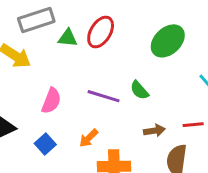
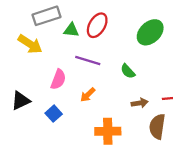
purple line: (104, 96) -> (88, 61), moved
orange arrow: (89, 138) -> (88, 95), moved

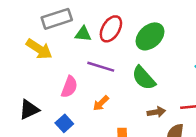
green ellipse: (150, 32) -> (150, 36), moved
green semicircle: (128, 71) -> (144, 78), size x1.5

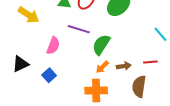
green semicircle: (144, 78) -> (101, 45), moved, turned 75
orange arrow: (101, 103) -> (102, 67), moved

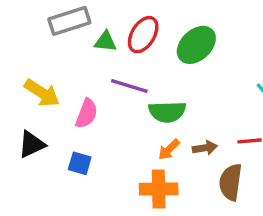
yellow arrow: (29, 15) -> (42, 93), moved
green semicircle: (101, 45) -> (167, 112), turned -125
blue square: (49, 75) -> (80, 163), turned -32

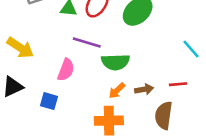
pink semicircle: (87, 114) -> (66, 70), moved

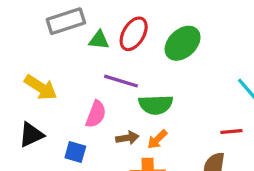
brown arrow: (144, 89) -> (127, 138), moved

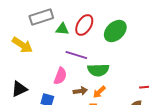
yellow arrow: (41, 87) -> (22, 45), moved

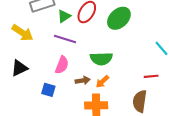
green triangle: (62, 29) -> (64, 16), turned -40
purple line: (76, 55) -> (65, 39), moved
black triangle: (19, 89) -> (19, 68), moved

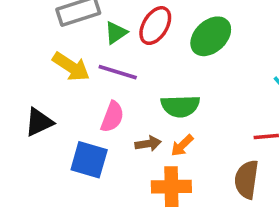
yellow arrow: (22, 33) -> (71, 67), moved
blue square: (48, 90) -> (89, 160), size x1.5

